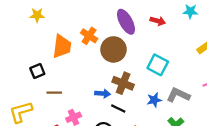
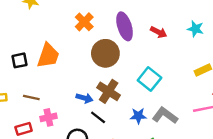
orange cross: (89, 36) -> (84, 22), moved
orange trapezoid: (62, 46) -> (48, 56), moved
brown line: (54, 93) -> (31, 98), moved

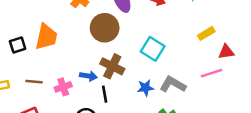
pink cross: (48, 117) -> (63, 87), moved
black line: (98, 117) -> (105, 94), turned 49

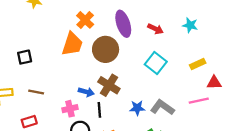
orange trapezoid: (46, 37) -> (72, 44), moved
cyan square: (153, 49) -> (156, 63), moved
pink cross: (63, 87) -> (70, 109), moved

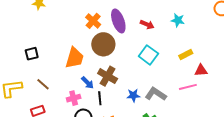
orange cross: (85, 20) -> (93, 21), moved
orange trapezoid: (72, 44) -> (75, 58), moved
brown line: (36, 92) -> (43, 84), turned 32
blue arrow: (86, 92) -> (88, 83), turned 32

